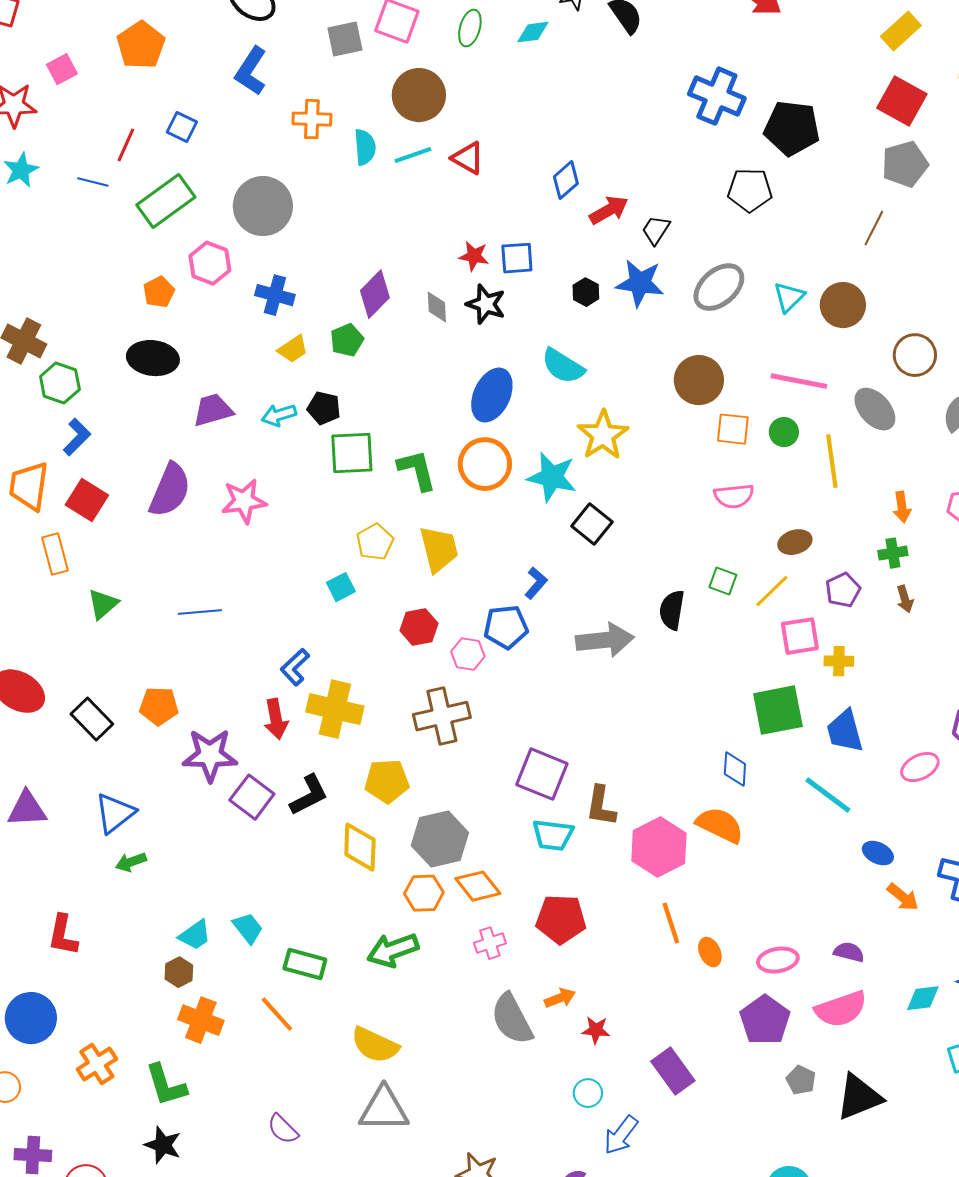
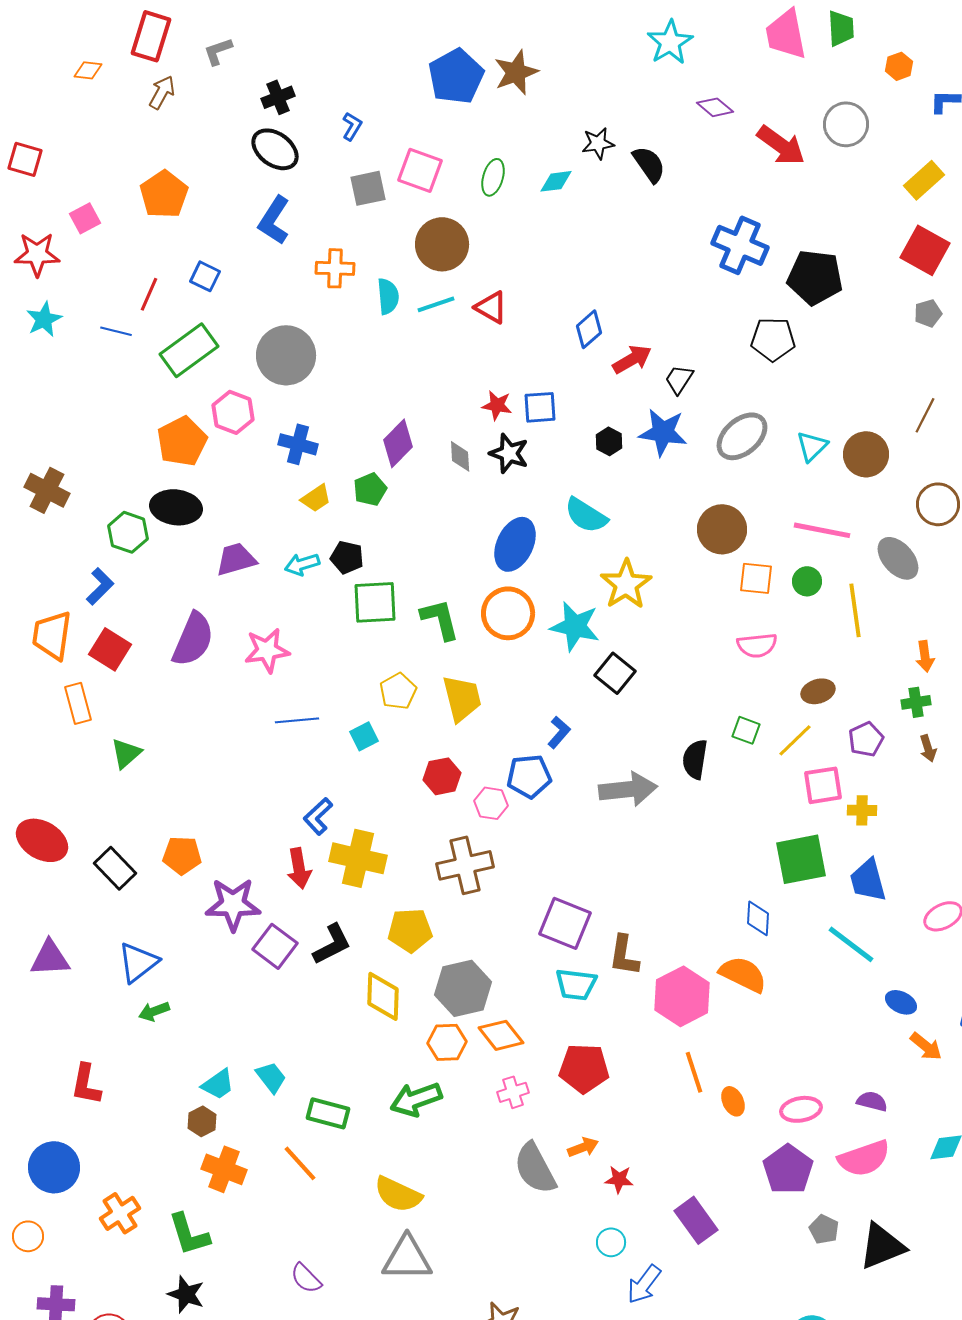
gray pentagon: (905, 164) -> (928, 313), size x0.6
brown line: (874, 228) -> (925, 415), moved
orange pentagon: (159, 292) -> (182, 441), size x1.6
green hexagon: (60, 383) -> (128, 532), moved
blue line: (200, 612) -> (297, 720), moved

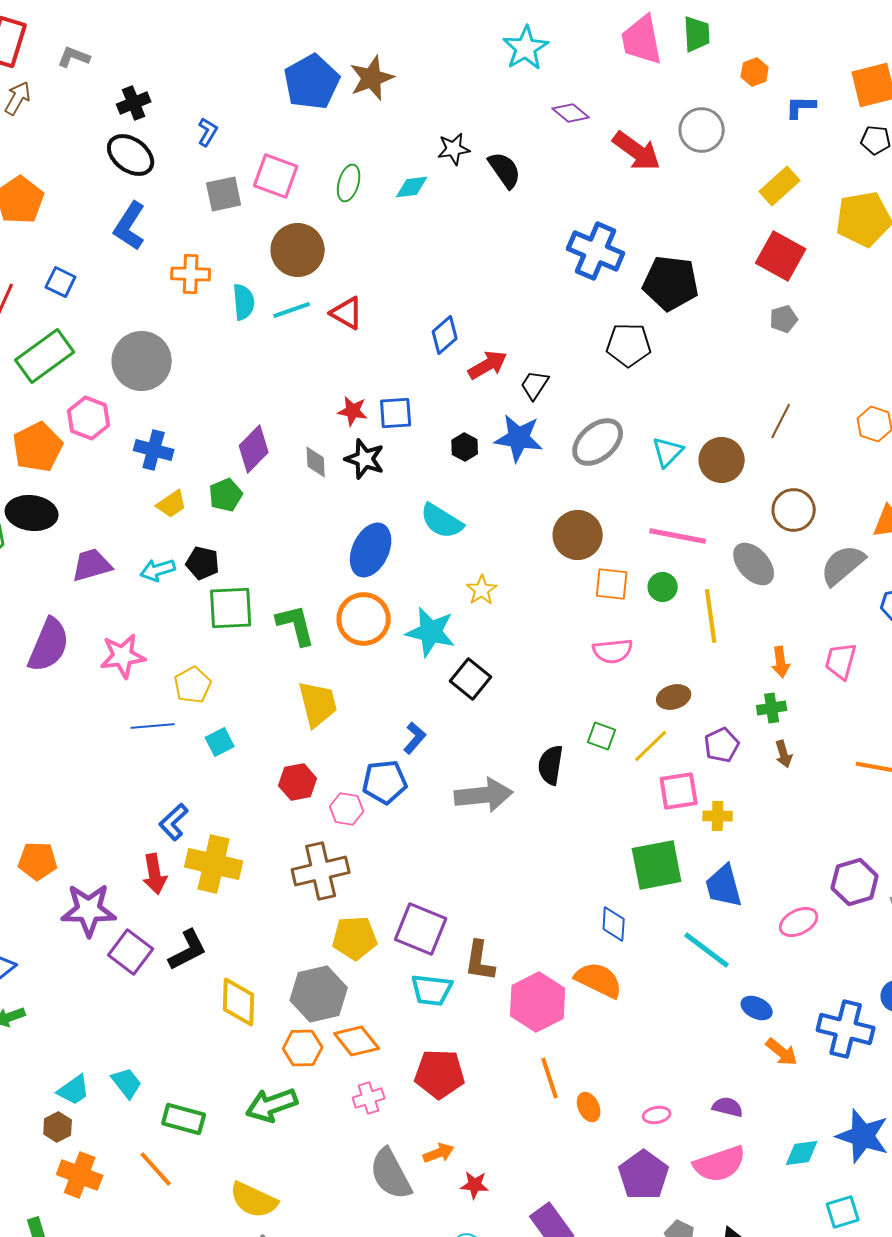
gray L-shape: (218, 51) -> (74, 57), turned 40
yellow star: (626, 584) -> (482, 590), size x0.6
yellow pentagon: (398, 691) -> (193, 685), moved
yellow pentagon: (410, 930) -> (355, 938), moved
pink ellipse: (801, 1109) -> (657, 1115), size x0.7

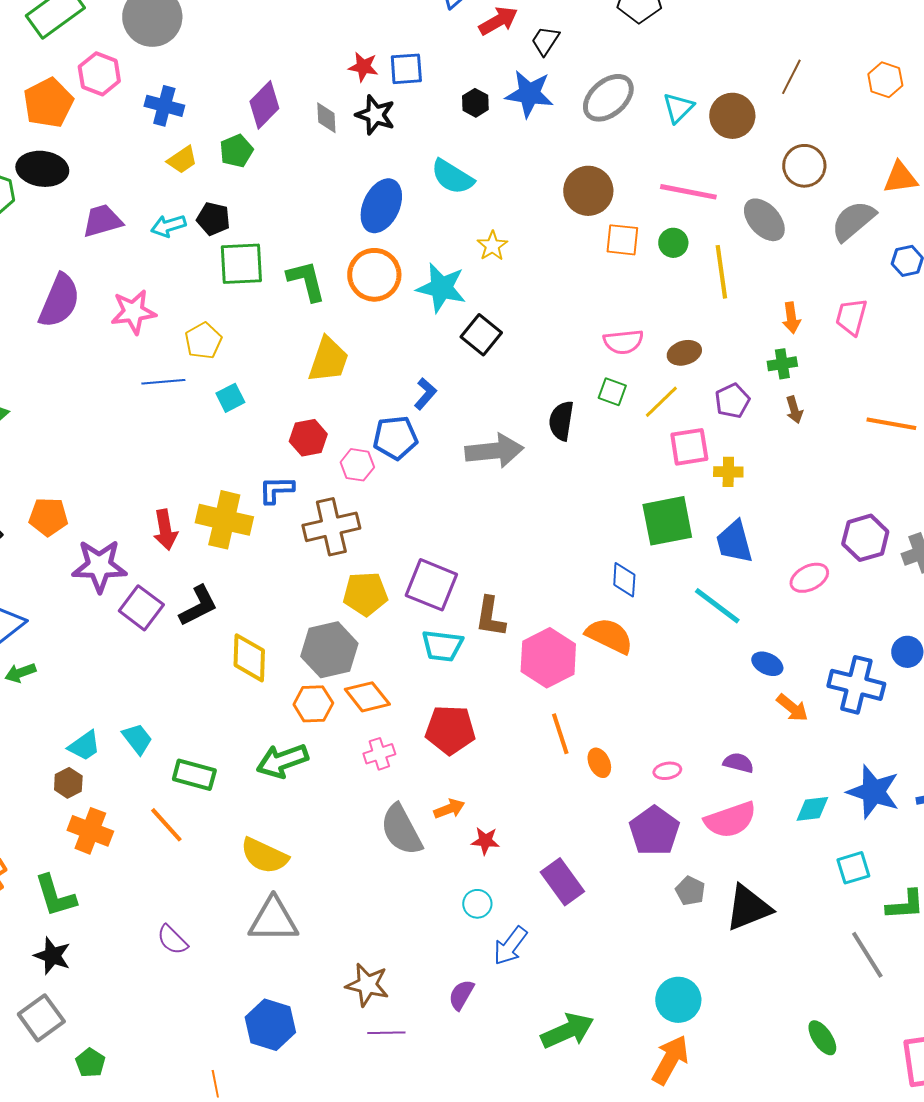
pink semicircle: (613, 651) -> (623, 342), moved
yellow trapezoid: (318, 704) -> (328, 360), turned 33
blue L-shape: (174, 822) -> (276, 490), moved, turned 42

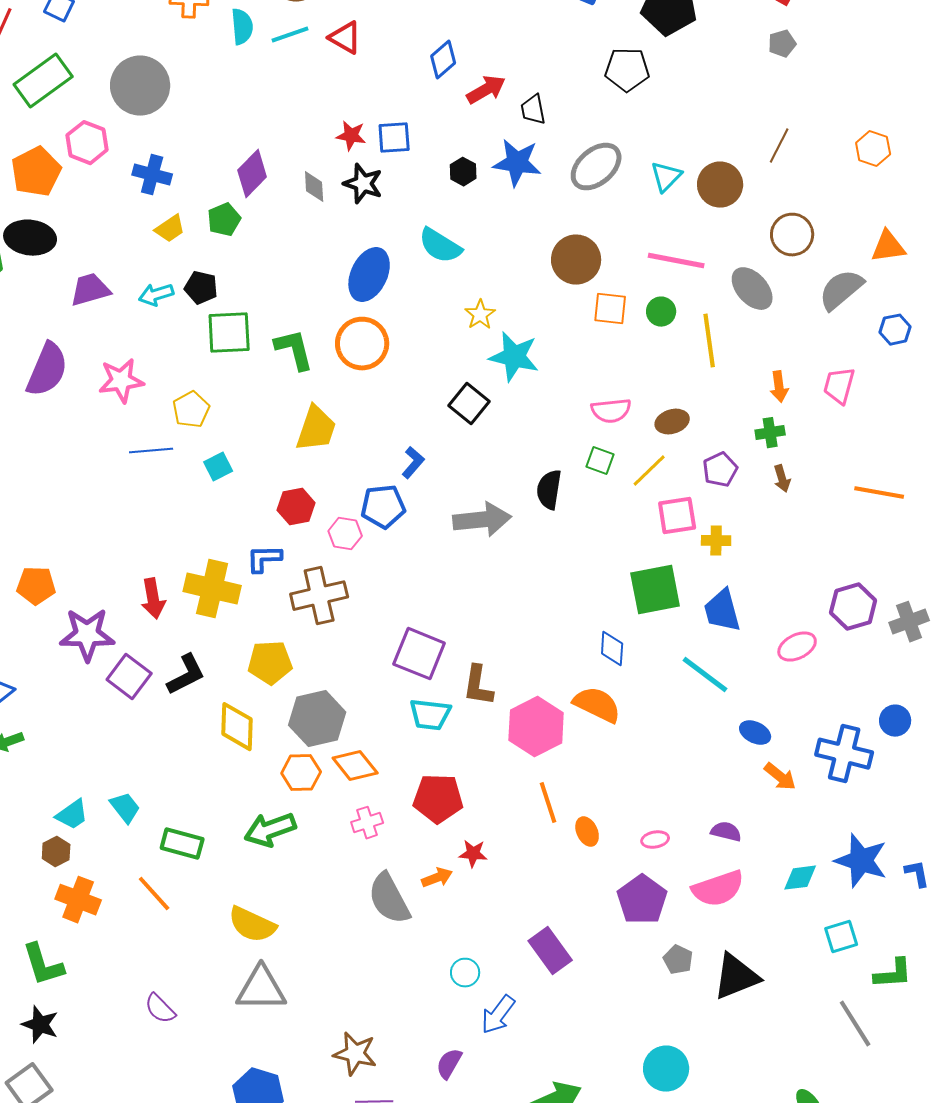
black trapezoid: (545, 41) -> (533, 110), turned -44
cyan star: (441, 288) -> (514, 357), moved
yellow pentagon: (365, 594) -> (270, 663), moved
red star: (485, 841) -> (473, 854), moved

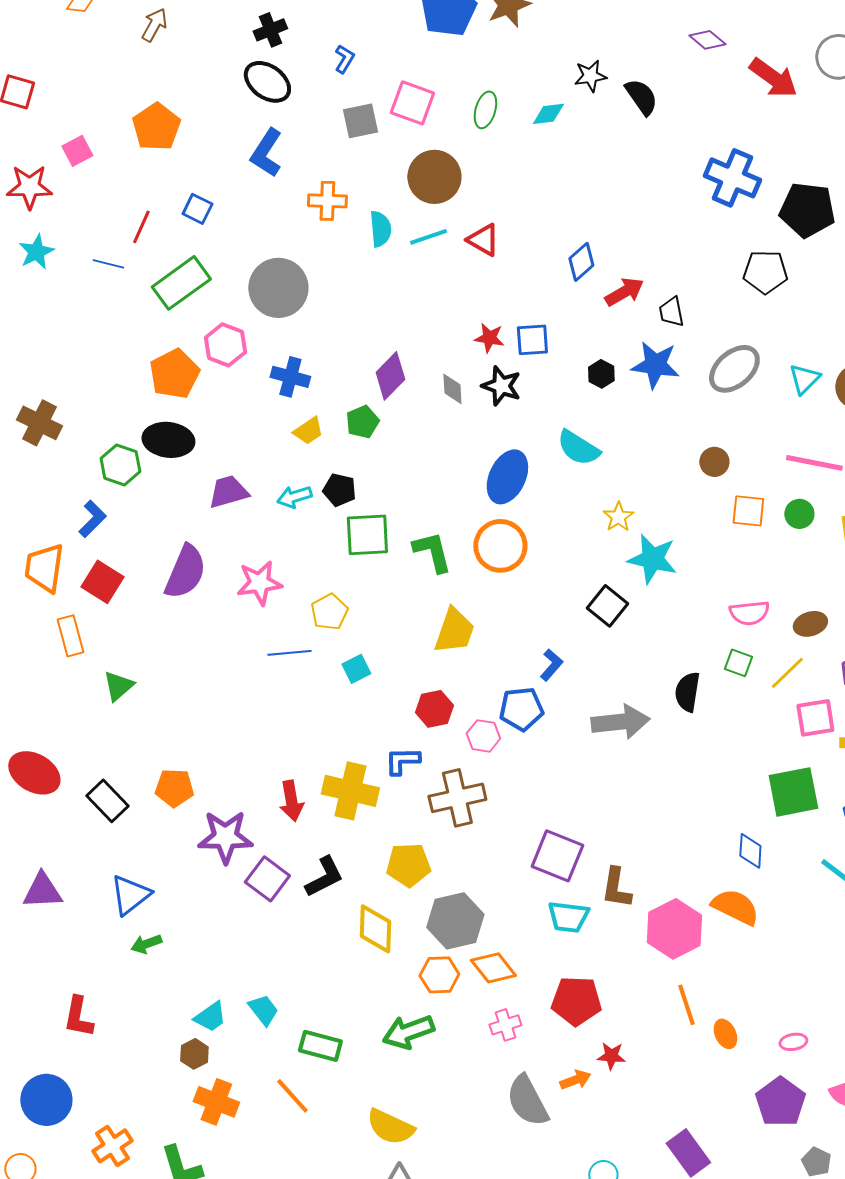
brown circle: (576, 260) -> (714, 462), size x0.6

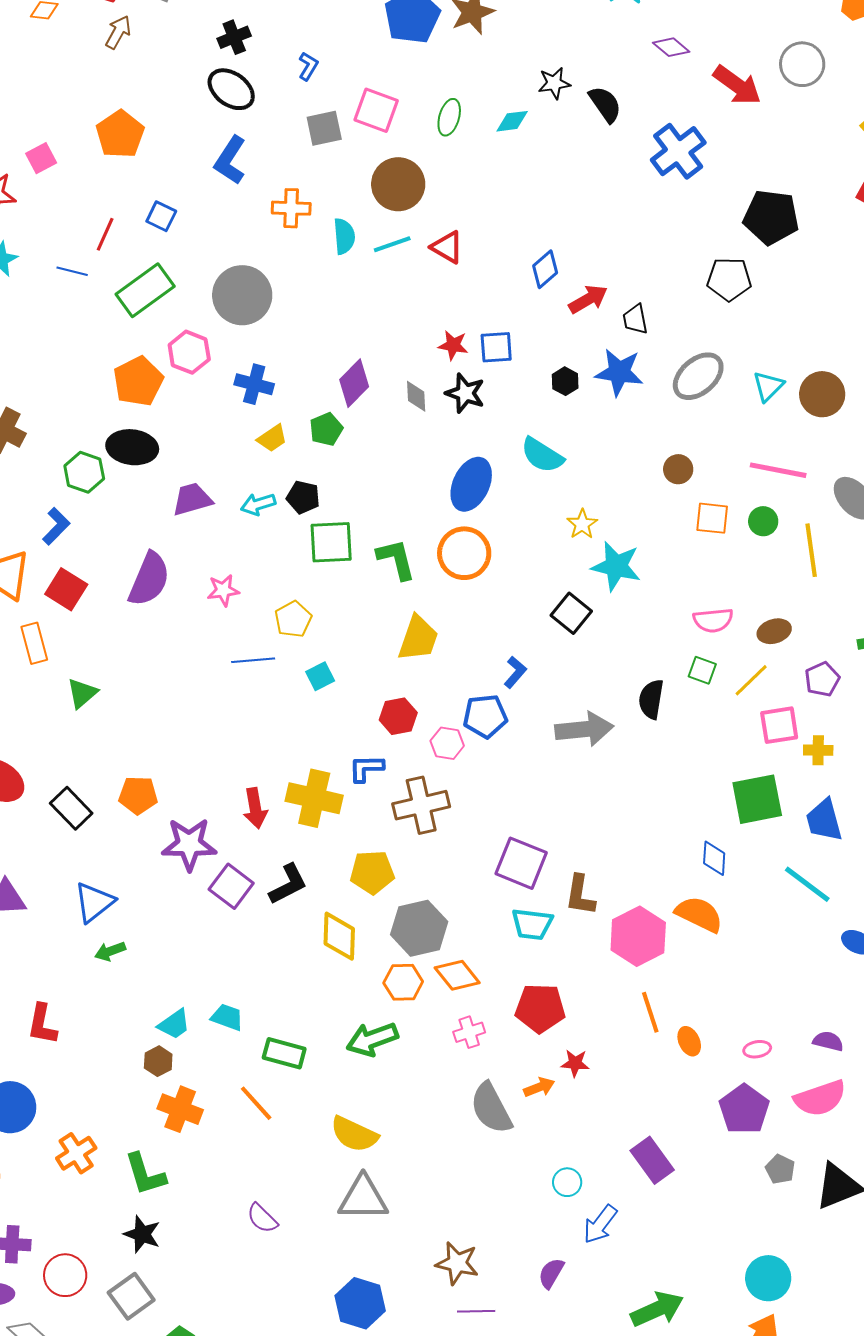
blue cross: (732, 178) -> (678, 151), moved, turned 30
pink star: (259, 583) -> (223, 590), size x0.7
cyan trapezoid: (263, 1010) -> (227, 1017), turned -32

